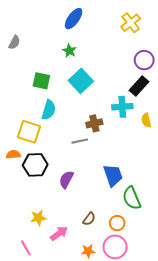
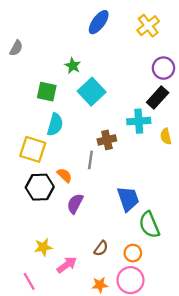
blue ellipse: (74, 19) -> (99, 22), moved
green star: (69, 51) -> (73, 66), moved
gray line: (80, 141) -> (90, 160), turned -70
orange semicircle: (13, 155) -> (64, 175), moved, turned 48

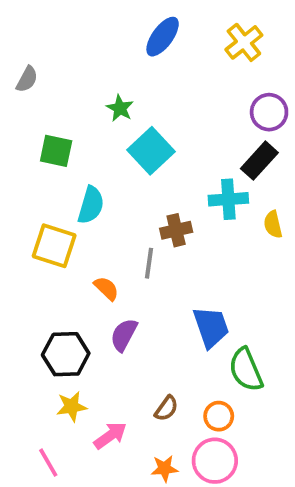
green square: (47, 92) -> (56, 151), moved
black hexagon: (40, 187) -> (66, 354), moved

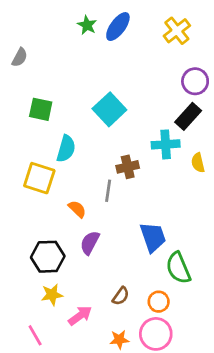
green star: (120, 108) -> (87, 25), moved

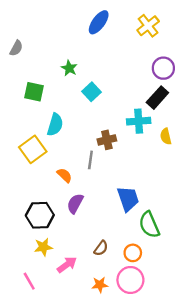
green star: (87, 25) -> (69, 68), moved
cyan square: (109, 109) -> (92, 92), size x0.7
yellow square: (39, 178) -> (33, 149), turned 36

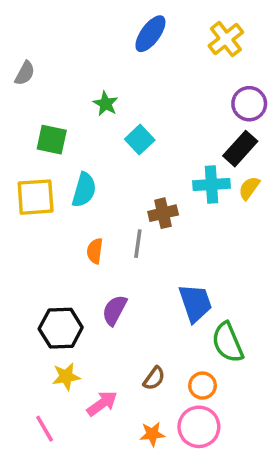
yellow semicircle: (166, 136) -> (249, 188), moved, turned 49
yellow square: (33, 149) -> (36, 197), moved, turned 32
orange semicircle: (65, 175) -> (95, 251), moved, turned -126

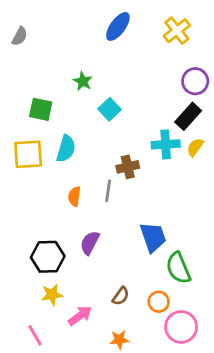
gray semicircle: (25, 73) -> (20, 36), moved
pink circle: (199, 427) -> (181, 327), moved

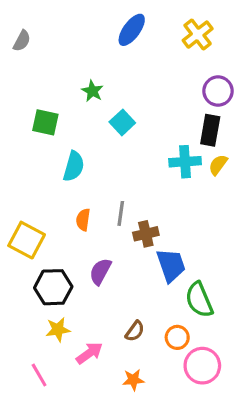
black rectangle: (188, 116) -> (210, 130), turned -32
yellow square: (28, 154) -> (27, 240), moved, turned 32
brown cross: (128, 167) -> (146, 234), moved

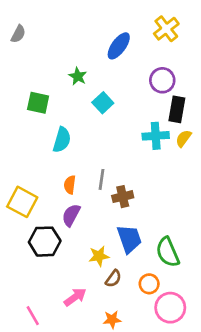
blue ellipse: (132, 30) -> (119, 46), moved
purple circle: (218, 91) -> (162, 80), moved
blue trapezoid: (171, 265) -> (129, 239), moved
purple semicircle: (100, 271) -> (71, 215), moved
yellow star: (58, 330) -> (99, 256), moved

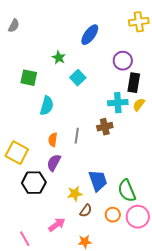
yellow cross: (166, 29) -> (139, 22), moved, turned 30
brown cross: (123, 197) -> (105, 127), moved
pink circle: (170, 308) -> (138, 217), moved

